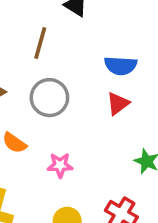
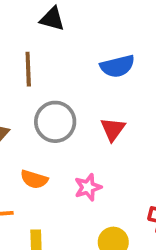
red triangle: (118, 104) -> (113, 129), moved

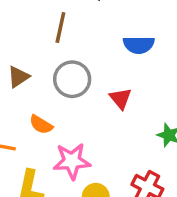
red triangle: (113, 129) -> (121, 99), turned -30
pink star: (88, 187) -> (72, 161), moved, size x1.5

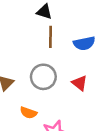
brown line: (60, 27) -> (50, 37), moved

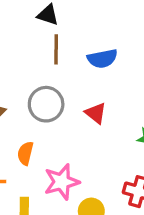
orange semicircle: (28, 113) -> (25, 153), turned 84

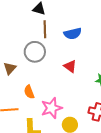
gray circle: (46, 104) -> (35, 52), moved
orange semicircle: (25, 153) -> (29, 92), turned -32

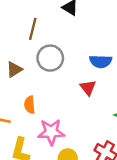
brown line: (45, 29) -> (33, 29), moved
blue semicircle: (73, 34) -> (101, 61), moved

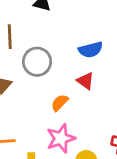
orange semicircle: (30, 105) -> (60, 103), moved, turned 66

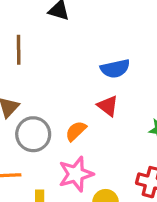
gray circle: (37, 62) -> (33, 134), moved

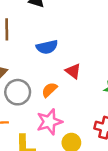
blue semicircle: (115, 69) -> (47, 47), moved

